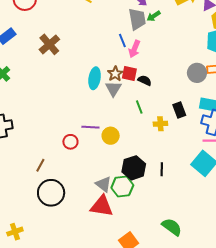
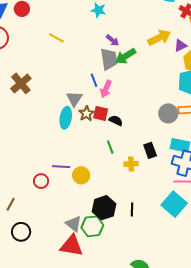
green arrow: (154, 16) -> (126, 56), size x1.5
gray triangle: (113, 89) -> (74, 99), moved
black circle: (51, 193) -> (21, 232), size x0.7

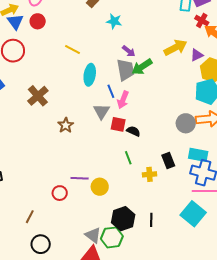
gray triangle: (74, 99) -> (102, 111), moved
brown star: (86, 114) -> (66, 125), moved
cyan ellipse: (66, 118) -> (90, 75), moved

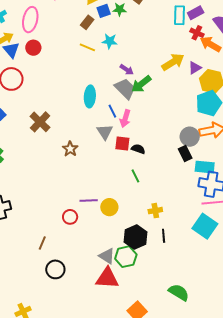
yellow line: (73, 50) -> (87, 47), moved
gray trapezoid: (126, 70) -> (125, 89), turned -30
black rectangle: (168, 160) -> (185, 153), moved
yellow cross: (149, 174) -> (155, 211), moved

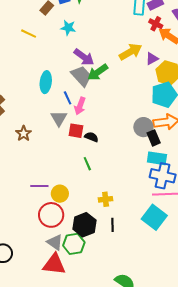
yellow line: (87, 47) -> (29, 34), moved
purple arrow: (127, 70) -> (84, 57), size x1.5
black rectangle: (185, 153) -> (154, 138), moved
red circle: (70, 217) -> (51, 215), moved, size x1.6

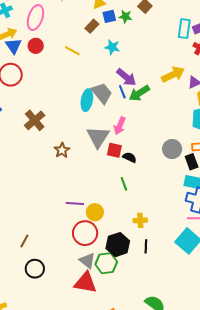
gray trapezoid: (81, 76) -> (102, 93), moved
blue line: (68, 98) -> (122, 92), moved
gray triangle: (59, 118) -> (98, 137), size x1.4
gray circle: (143, 127) -> (172, 149), moved

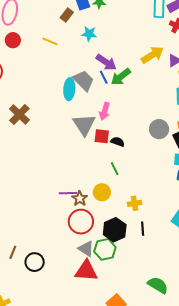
brown star: (62, 150) -> (80, 199), moved
yellow circle: (95, 212) -> (102, 192), moved
brown line: (24, 241) -> (13, 252), moved

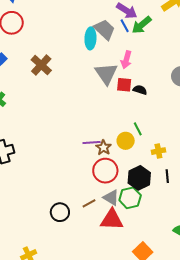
green line: (115, 169) -> (138, 129), moved
brown line: (13, 252) -> (89, 203), moved, turned 40

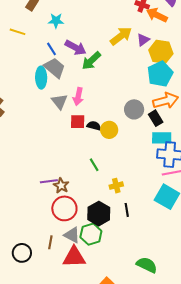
blue line: (125, 26) -> (52, 49), moved
gray triangle: (106, 74) -> (59, 102), moved, size x0.7
yellow circle: (126, 141) -> (109, 130), moved
brown line: (89, 203) -> (50, 242), turned -48

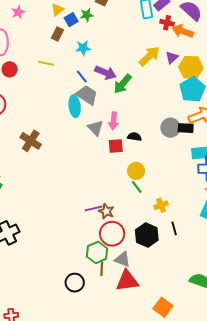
black rectangle: (156, 118) -> (186, 128), moved, turned -49
black semicircle: (94, 126) -> (134, 137), moved
yellow circle: (109, 130) -> (136, 171), moved
green hexagon: (91, 234) -> (97, 252), moved

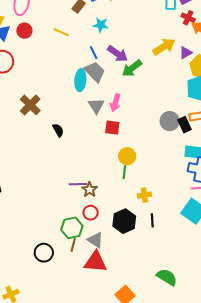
black rectangle: (186, 128) -> (185, 125), turned 49
black semicircle: (134, 137) -> (58, 130), moved, turned 40
green line: (137, 187) -> (124, 172), turned 32
red circle: (112, 234) -> (91, 213), size x0.6

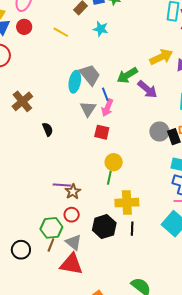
blue line: (94, 53) -> (105, 94), moved
purple arrow: (118, 54) -> (147, 89), moved
yellow cross: (144, 195) -> (127, 203), size x1.6

